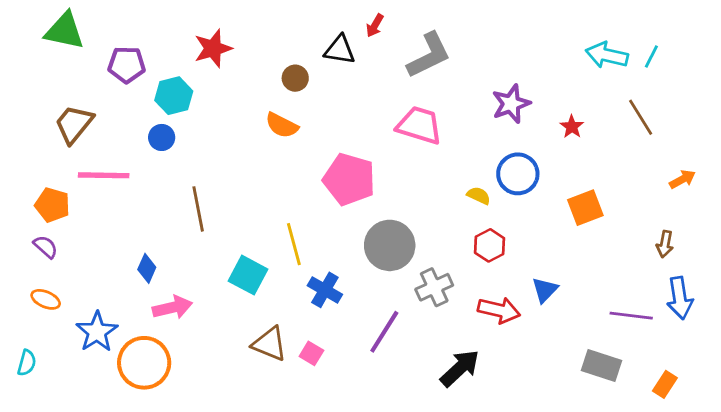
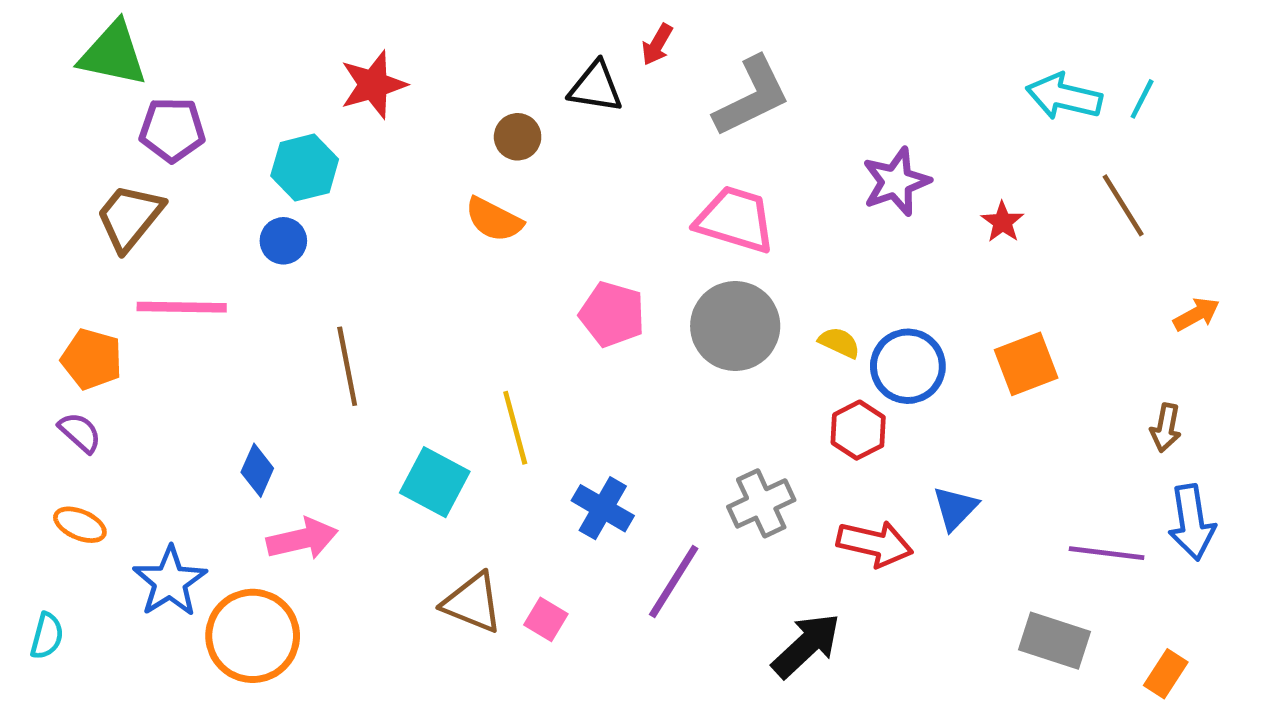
purple pentagon: (127, 65) -> (172, 130), moved
blue circle: (518, 174) -> (908, 366), moved
pink pentagon: (349, 179) -> (612, 314), size x0.7
gray circle: (390, 245) -> (735, 326), moved
blue cross: (325, 290) -> (603, 508), moved

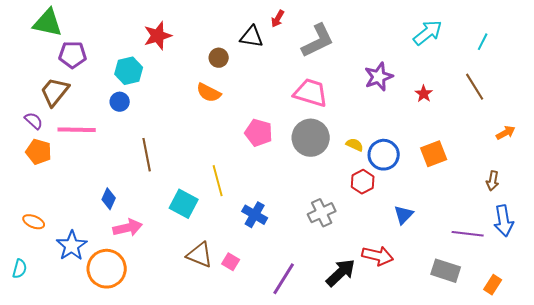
cyan arrow: (1064, 97) -> (428, 33), moved, turned 128
purple semicircle: (80, 432) -> (34, 121), moved
red arrow: (875, 544) -> (378, 256), moved
purple line: (674, 581) -> (284, 279), moved

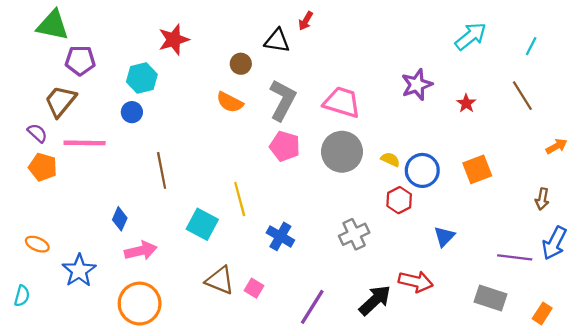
gray L-shape: (318, 41) -> (283, 100), moved, turned -36
blue arrow: (504, 221) -> (554, 243), turned 36
orange circle: (107, 269) -> (140, 304), moved

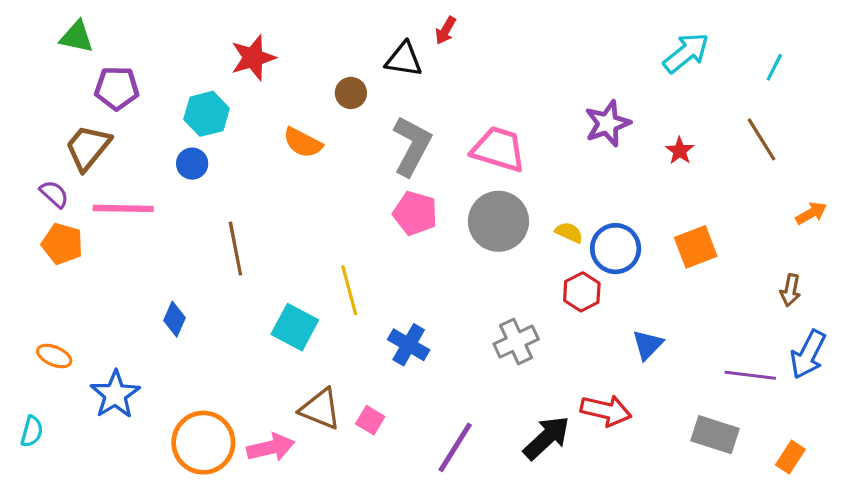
green triangle: (53, 25) -> (77, 37), size x0.7
orange semicircle: (230, 102) -> (303, 143), moved
pink arrow: (141, 251) -> (271, 447), moved

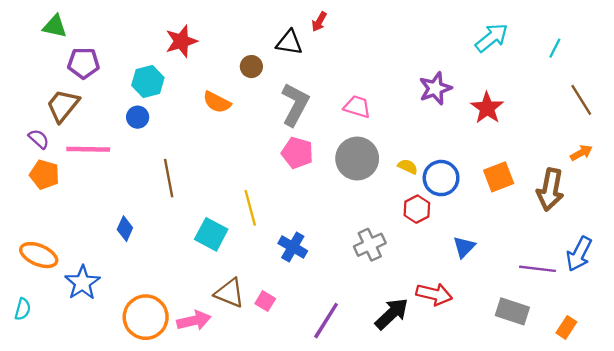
brown line: (761, 139) -> (581, 100), moved
pink trapezoid: (498, 149) -> (357, 107), size x0.7
red star: (680, 151) -> (487, 108), size x1.6
brown arrow: (790, 290) -> (550, 190), moved, size x1.8
orange ellipse: (54, 356) -> (39, 255), size x1.5

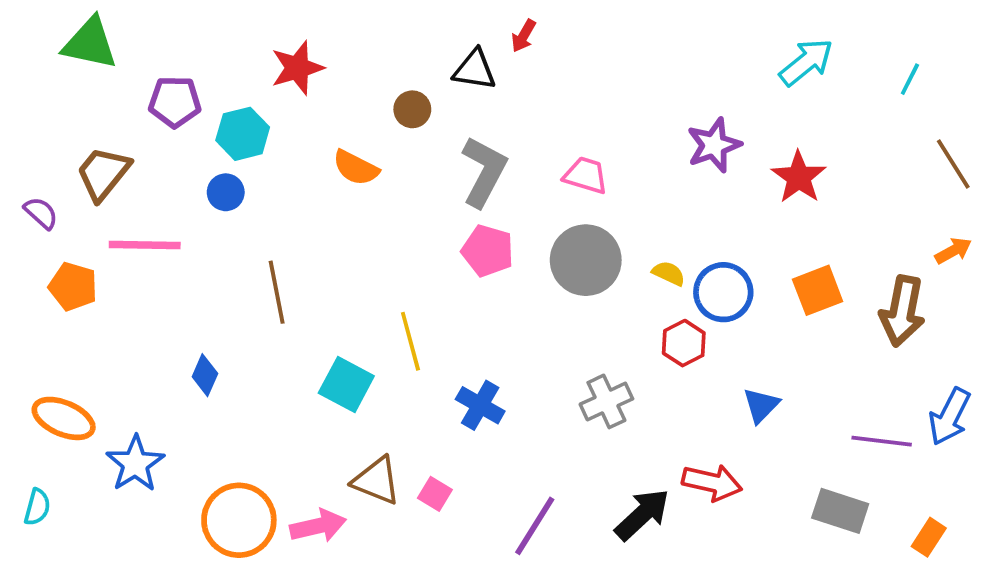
green triangle: (55, 26) -> (90, 43), size x1.4
purple pentagon: (84, 63) -> (175, 102), moved
purple semicircle: (39, 139) -> (41, 213), moved

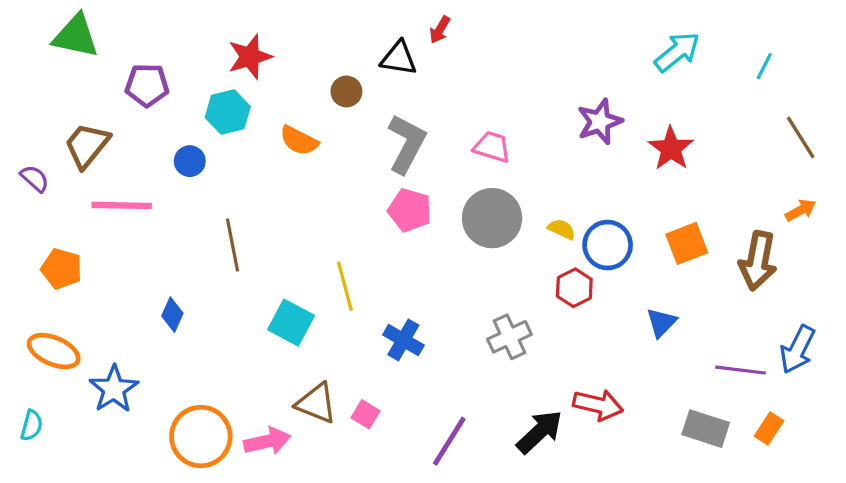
cyan hexagon: (243, 134) -> (228, 112), moved
orange pentagon: (73, 287) -> (62, 269), moved
blue triangle: (761, 405) -> (661, 323), moved
orange rectangle: (929, 537) -> (769, 429), moved

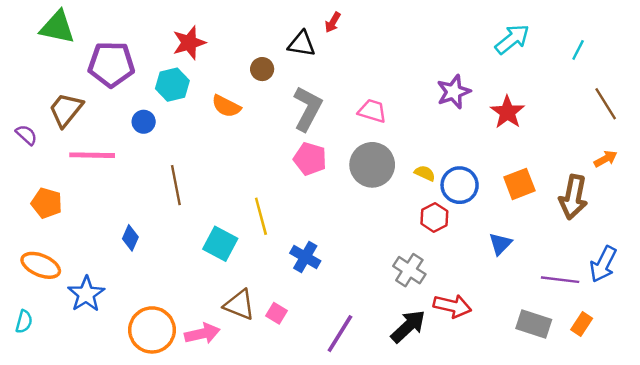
purple pentagon: (147, 85) -> (111, 64), size x1.4
gray cross: (509, 337) -> (409, 270), moved, turned -32

